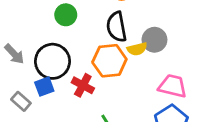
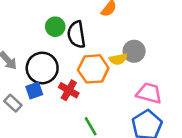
black semicircle: (117, 27) -> (76, 35), moved

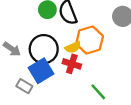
yellow semicircle: (118, 59) -> (73, 47), moved
blue square: (34, 90) -> (41, 71), size x1.5

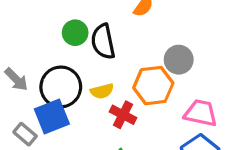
orange hexagon: (90, 40) -> (153, 86), moved
red cross: (72, 64) -> (123, 115), moved

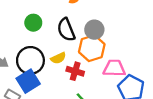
black semicircle: (103, 42) -> (66, 30), moved
gray circle: (179, 60) -> (94, 30), moved
pink trapezoid: (201, 113) -> (114, 68), moved

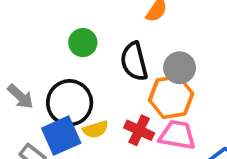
yellow semicircle: (58, 58) -> (96, 129), moved
pink trapezoid: (114, 68) -> (177, 135), moved

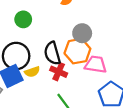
black semicircle: (134, 61) -> (52, 53), moved
pink trapezoid: (177, 135) -> (96, 65), moved

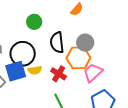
black semicircle: (52, 53) -> (57, 42), moved
pink trapezoid: (96, 65) -> (93, 73), turned -60

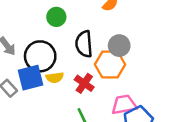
pink trapezoid: (93, 73) -> (124, 105), moved, turned 30

